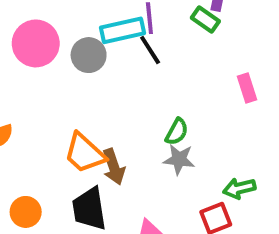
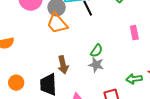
orange trapezoid: (85, 153) -> (57, 23), moved
green arrow: (239, 188) -> (134, 79), moved

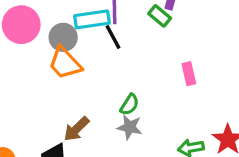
brown arrow: (63, 65) -> (76, 129), turned 60

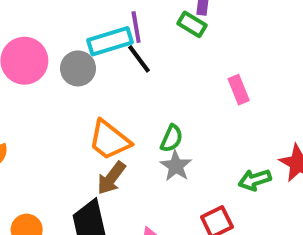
orange trapezoid: (65, 63) -> (109, 140), moved
gray star: (130, 127) -> (176, 166), turned 30

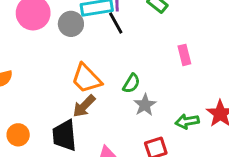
gray star: (176, 166) -> (145, 105), moved

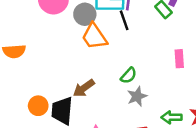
orange trapezoid: (86, 79) -> (94, 36), moved
orange circle: (18, 135) -> (38, 106), moved

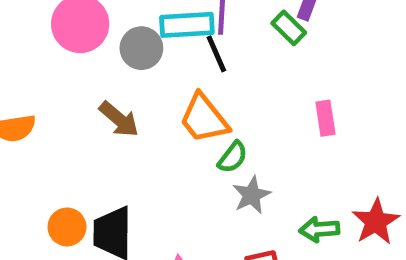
orange trapezoid: (94, 36) -> (204, 118), moved
brown arrow: (84, 88) -> (119, 119), moved, turned -100

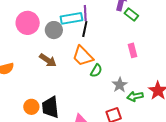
green rectangle: (289, 28) -> (131, 14), moved
black line: (216, 54) -> (85, 29), turned 42
gray star: (252, 195) -> (120, 85), moved

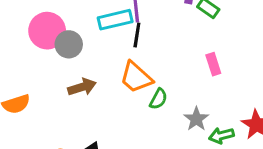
gray circle: (54, 30) -> (69, 44), moved
brown arrow: (48, 60) -> (82, 87), turned -48

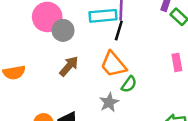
brown arrow: (82, 87) -> (69, 66), turned -40
gray star: (196, 119) -> (109, 102), moved

